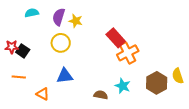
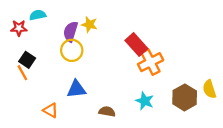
purple semicircle: (59, 17) -> (71, 32), moved
red star: (12, 47) -> (19, 28), moved
orange line: (19, 77) -> (22, 73), moved, turned 56
brown semicircle: (101, 95) -> (107, 112), moved

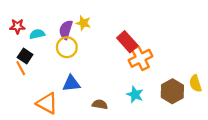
cyan semicircle: (38, 15) -> (37, 34), moved
orange triangle: (51, 110) -> (47, 103), size x1.5

